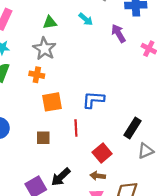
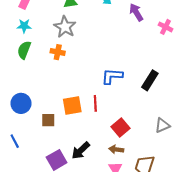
orange square: (52, 102) -> (72, 105), moved
black rectangle: (133, 128) -> (150, 80), moved
brown square: (43, 138) -> (48, 120), moved

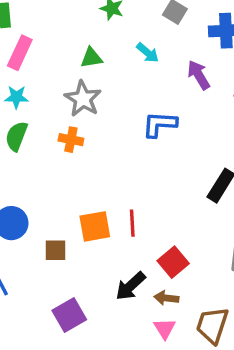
blue L-shape: (112, 76) -> (159, 124), moved
black arrow: (81, 151) -> (131, 286), moved

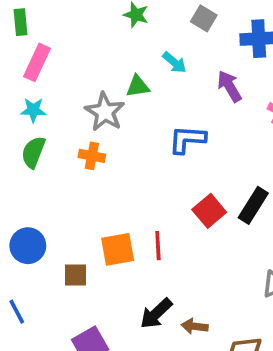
green triangle: (91, 58) -> (138, 86), moved
red square: (173, 262) -> (209, 211), moved

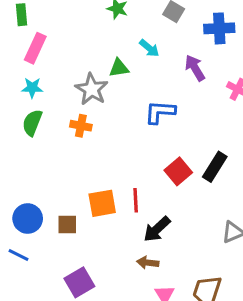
blue circle: (28, 246) -> (28, 219), moved
blue line: (17, 312) -> (19, 255), turned -35
black arrow: (156, 313) -> (157, 229), moved
brown arrow: (195, 326) -> (148, 263), moved

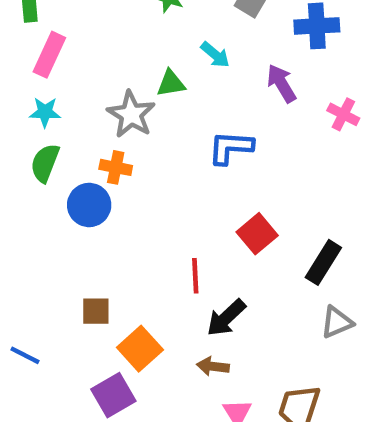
black rectangle: (215, 167) -> (323, 262), moved
orange square: (102, 203) -> (140, 349), moved, turned -32
blue circle: (28, 219) -> (89, 205), moved

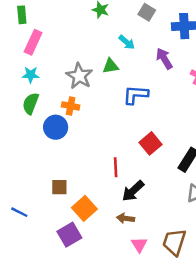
green triangle: (171, 83) -> (111, 66), moved

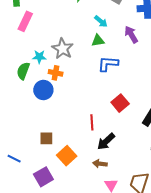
green triangle: (111, 66) -> (98, 41), moved
cyan star: (31, 75) -> (39, 57), moved
purple square: (69, 235) -> (43, 177), moved

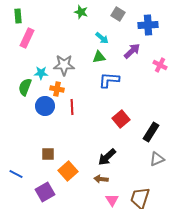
purple arrow: (131, 35) -> (132, 51), turned 78
gray star: (63, 49) -> (64, 65), turned -30
red line: (92, 122) -> (72, 107), moved

